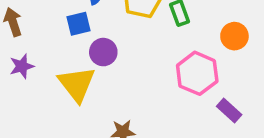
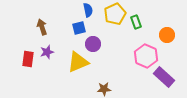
yellow triangle: (77, 84) -> (78, 62), turned 45
purple rectangle: (229, 111) -> (164, 77), size x1.5

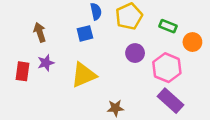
green rectangle: (136, 22) -> (168, 26), moved, turned -48
purple circle: (93, 44) -> (135, 53), moved
purple rectangle: (164, 77) -> (170, 101), moved

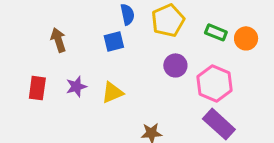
orange circle: (192, 42) -> (246, 38), moved
purple star: (46, 63) -> (76, 87), moved
yellow triangle: (84, 75) -> (112, 93), size x0.7

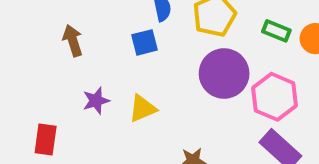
purple circle: (175, 65) -> (224, 74), size x1.6
red rectangle: (37, 88) -> (46, 139), moved

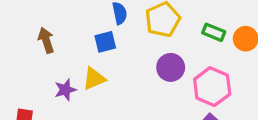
purple circle: (224, 74) -> (171, 67), size x0.7
yellow triangle: (143, 108) -> (94, 79), moved

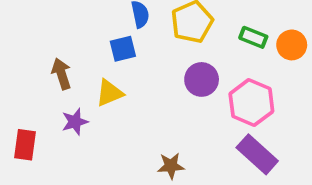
brown arrow: (46, 40) -> (61, 74), moved
purple star: (65, 90) -> (75, 122), moved

